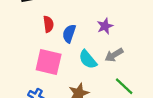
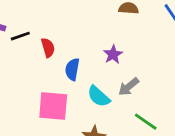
red semicircle: (48, 24) -> (48, 48), moved

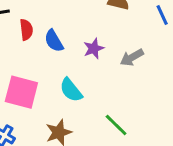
blue semicircle: (72, 69) -> (54, 41), moved, turned -50
gray arrow: (129, 87) -> (132, 57), moved

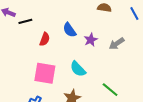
red semicircle: (26, 30) -> (45, 39), moved, turned 32
blue semicircle: (54, 41) -> (70, 30), moved

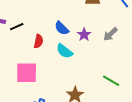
cyan semicircle: (78, 69) -> (65, 51), moved
pink square: (45, 73) -> (27, 73), moved

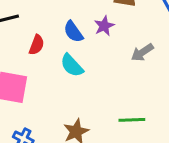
purple star: (84, 35) -> (104, 26), moved
green line: (111, 81) -> (132, 120), turned -42

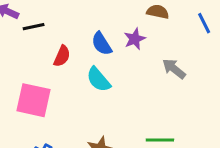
gray arrow: (142, 52) -> (174, 69), turned 70

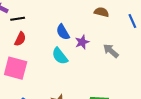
purple star: (135, 39) -> (82, 42), moved
red semicircle: (62, 56) -> (20, 39), moved

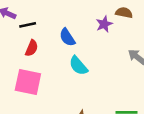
blue semicircle: (63, 32) -> (67, 37), moved
purple star: (82, 42) -> (104, 24), moved

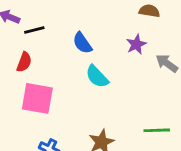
purple star: (104, 24) -> (136, 44), moved
red semicircle: (32, 48) -> (24, 62), moved

